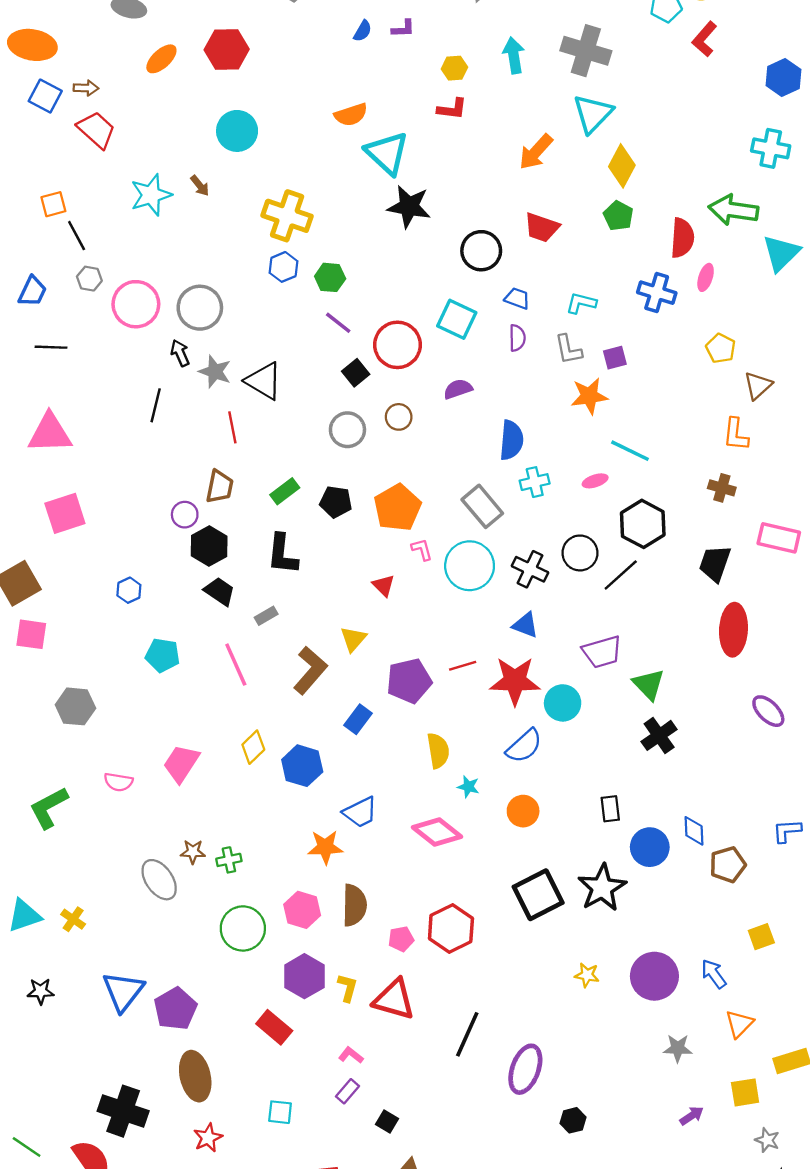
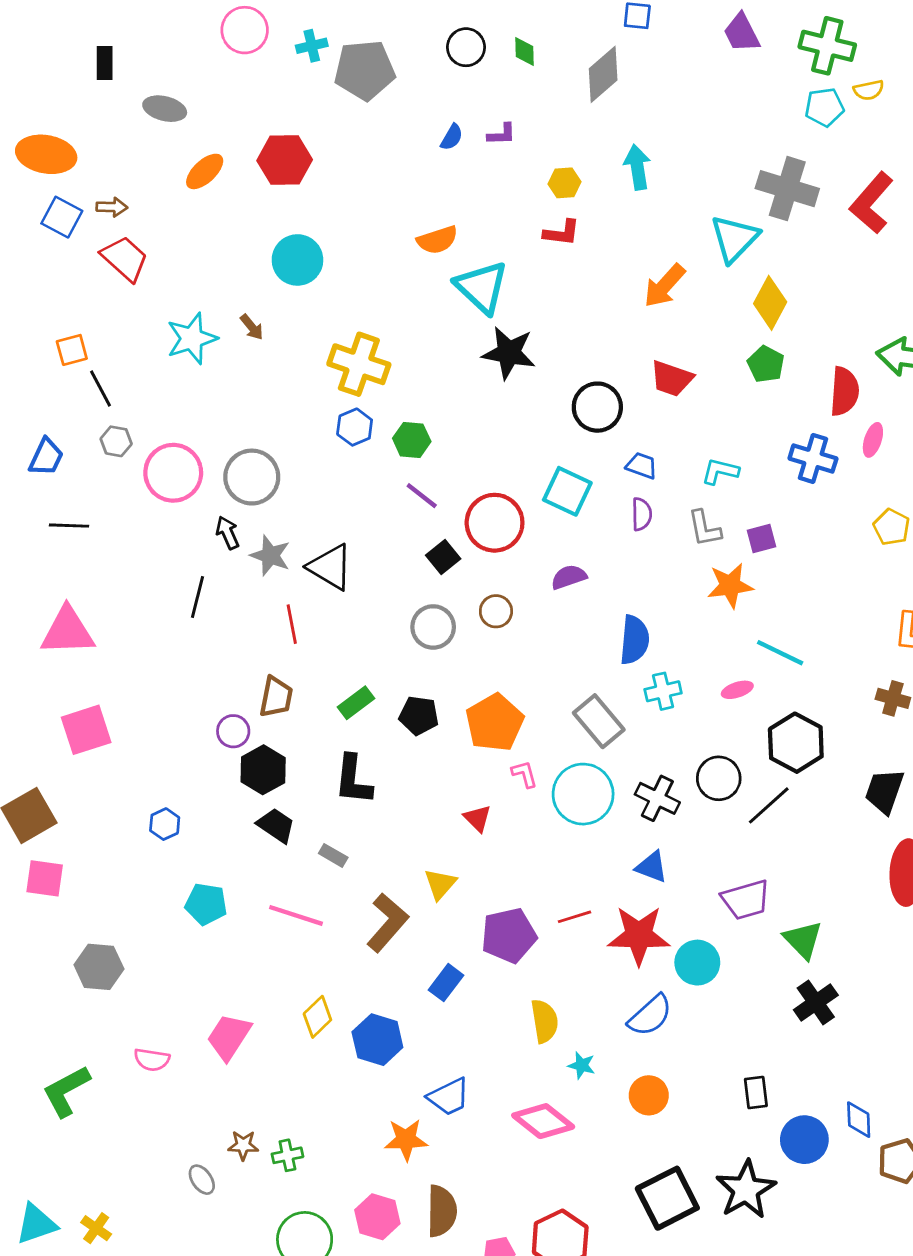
red L-shape: (704, 39) -> (872, 203), moved, size x1.4
gray cross: (586, 51) -> (787, 189), moved
gray rectangle: (266, 616) -> (333, 855), turned 60
pink line: (236, 665) -> (296, 915), turned -48
gray ellipse: (159, 880) -> (202, 1180), size x0.6

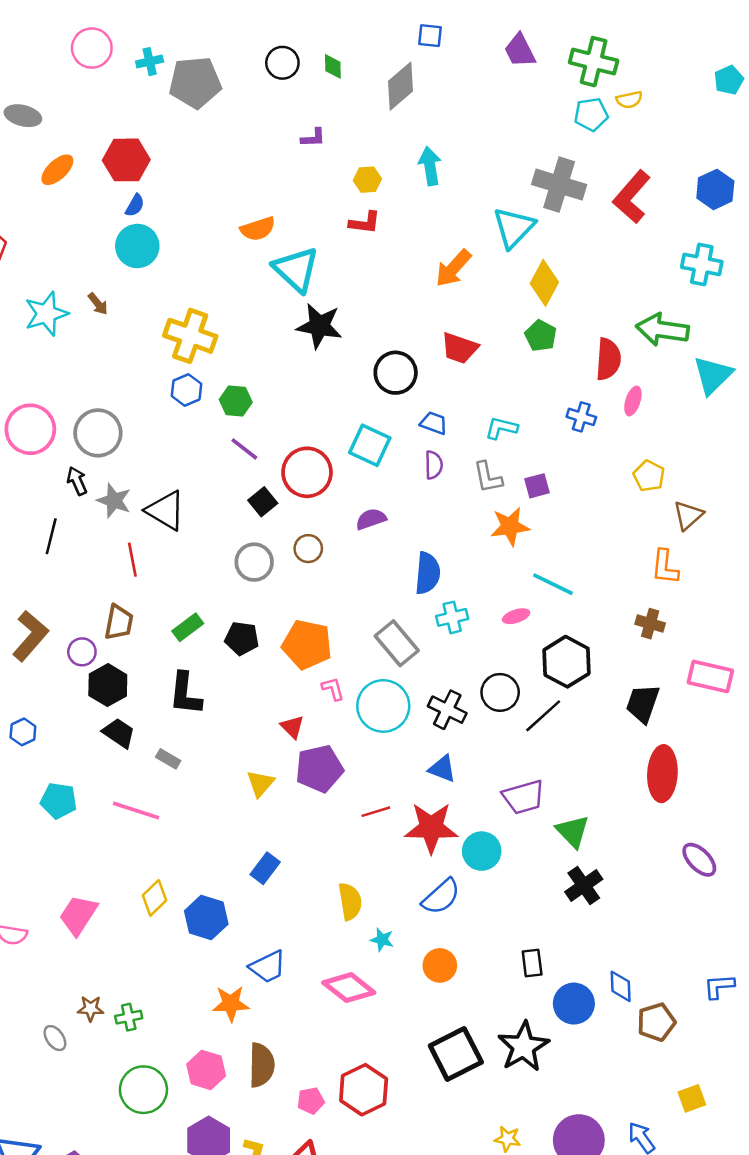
blue semicircle: (452, 137) -> (135, 205), moved
blue cross: (813, 458) -> (581, 417), size x0.7
orange pentagon: (495, 723) -> (307, 644), turned -30
brown L-shape: (387, 923) -> (30, 636), moved
purple pentagon: (509, 935) -> (319, 769), moved

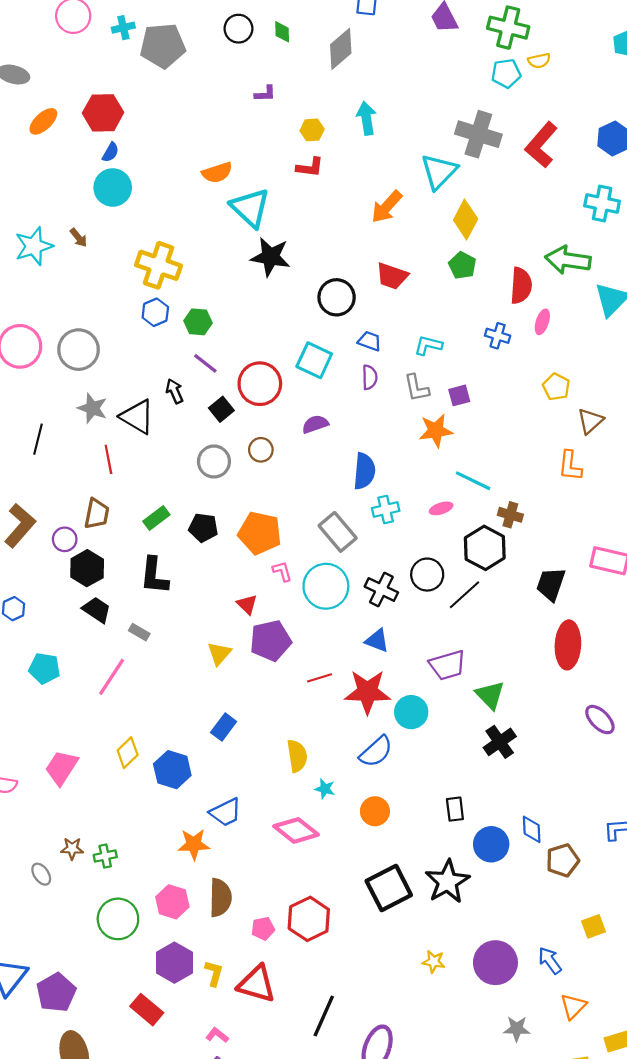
black arrow: (77, 481) -> (174, 391), moved
brown cross: (650, 624) -> (510, 515), moved
pink line: (136, 810) -> (112, 677), turned -75

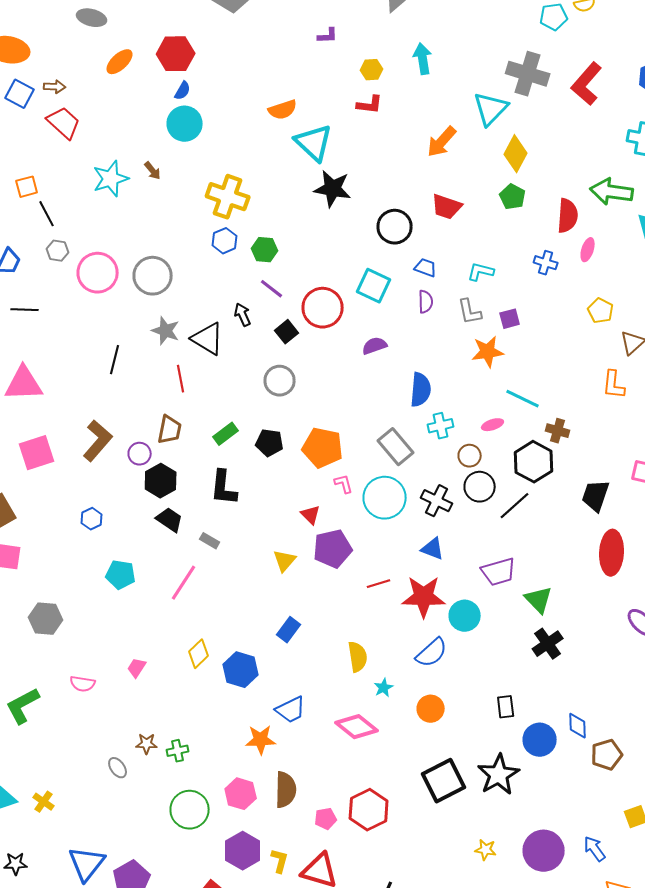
brown circle: (261, 450) -> (470, 456), moved
pink trapezoid: (61, 768) -> (137, 668), size x0.6
cyan star: (325, 789) -> (384, 688), turned 30

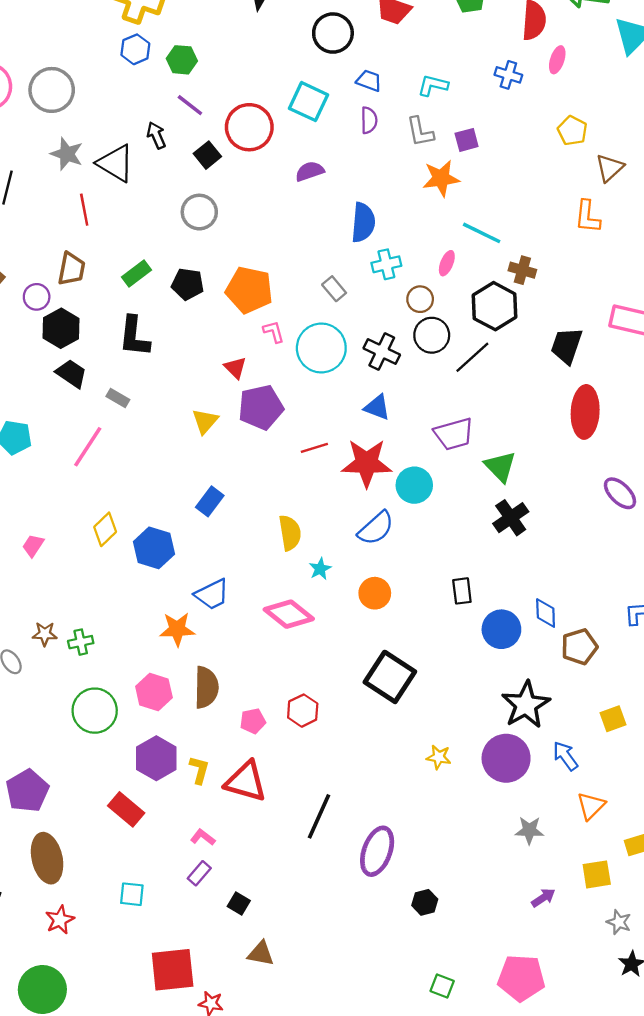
pink ellipse: (493, 425) -> (447, 263), turned -50
gray rectangle: (396, 447) -> (334, 289), size x0.6
black star: (499, 775) -> (526, 705), moved
black square: (444, 781) -> (390, 677), turned -30
red hexagon: (369, 810) -> (303, 711), size x0.7

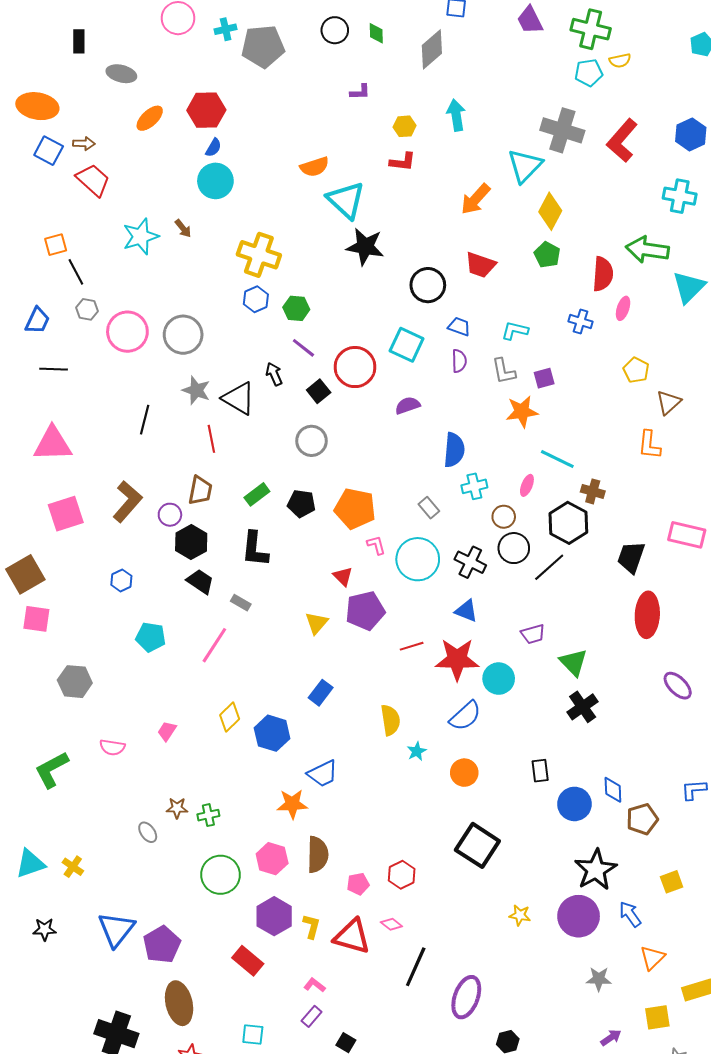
purple trapezoid: (454, 434) -> (533, 634), size x0.7
pink diamond: (289, 614) -> (391, 924), moved, size x0.5

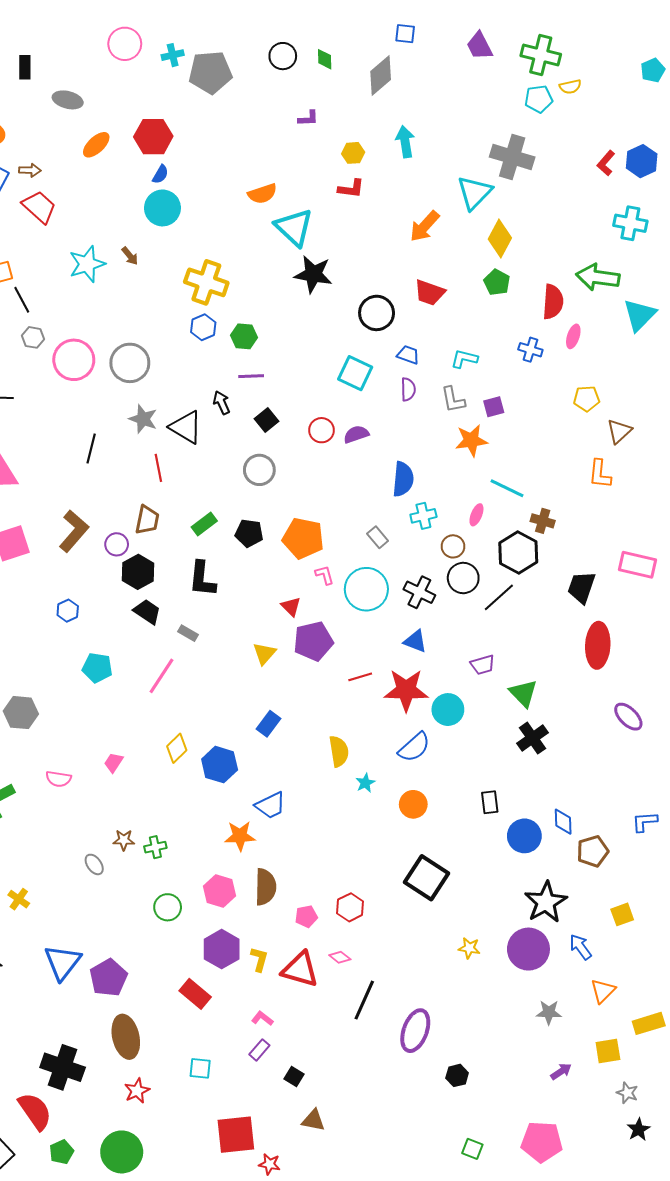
red L-shape: (622, 140) -> (606, 163), moved, size x0.6
purple line: (303, 348) -> (251, 376), turned -40
red circle: (355, 367) -> (322, 430), moved, size x0.6
yellow pentagon: (636, 370) -> (587, 399), turned -30
green circle: (220, 875) -> (168, 907), size x0.7

